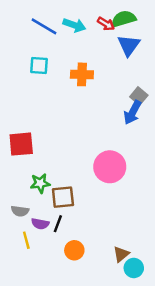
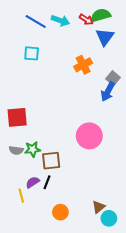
orange cross: (82, 74) -> (83, 65), moved, turned -30
gray semicircle: (20, 211) -> (16, 150), moved
purple semicircle: (40, 224) -> (33, 182), turned 136
orange circle: (74, 250) -> (60, 212), moved

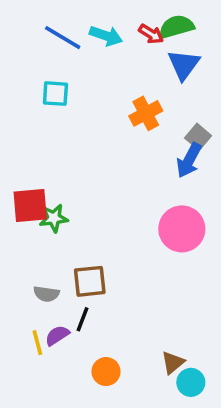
pink circle: (89, 136) -> (182, 229), moved
green star: (33, 149) -> (54, 218), moved
gray semicircle: (16, 150) -> (46, 294), moved
purple semicircle: (33, 182) -> (57, 335), moved

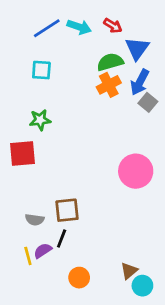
green semicircle: (176, 27) -> (110, 62), moved
blue line: (63, 38) -> (47, 28), turned -64
blue arrow: (189, 160) -> (140, 82), moved
green star: (54, 218) -> (40, 120), moved

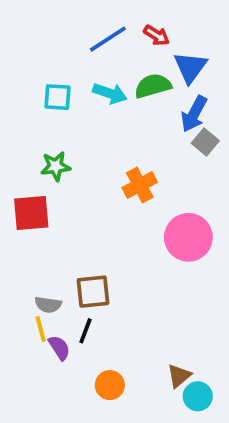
cyan arrow: (79, 27) -> (110, 93), moved
blue line: (47, 28) -> (108, 39), moved
orange cross: (109, 85) -> (140, 185), moved
purple semicircle: (43, 251) -> (59, 348), turned 90
yellow line: (28, 256) -> (41, 329), moved

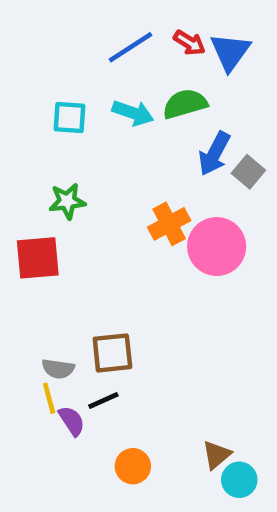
blue triangle: (190, 67) -> (230, 52), moved
blue arrow: (194, 114) -> (214, 154), moved
pink circle: (188, 237) -> (217, 247), moved
black line: (86, 331) -> (103, 401), turned 45

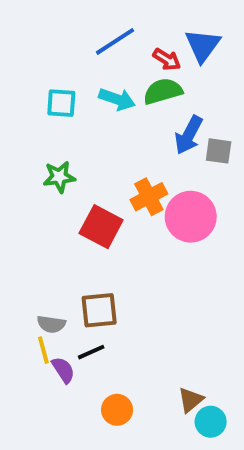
red arrow: (189, 43) -> (167, 59), moved
gray square: (248, 172) -> (219, 151), turned -32
red square: (38, 258) -> (101, 227), moved, turned 33

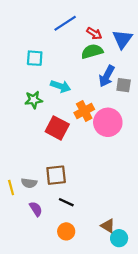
blue triangle: (203, 45) -> (122, 39), moved
cyan arrow: (117, 99) -> (61, 86), moved
yellow line: (43, 350) -> (11, 188), moved
black line: (91, 352) -> (66, 202), moved, turned 49
brown triangle: (191, 400) -> (108, 226), turned -49

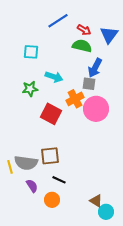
green semicircle: (92, 51) -> (82, 46), turned 30
gray square: (124, 85) -> (89, 84), moved
gray semicircle: (29, 183) -> (26, 163), size x1.6
orange circle: (66, 231) -> (52, 200), moved

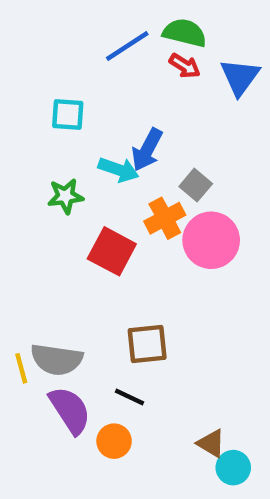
green semicircle: (82, 46) -> (185, 33), moved
blue arrow: (95, 68) -> (147, 150), moved
gray square: (89, 84) -> (196, 185), turned 32
brown square: (50, 156) -> (147, 344), moved
purple semicircle: (32, 186) -> (70, 410), size x1.6

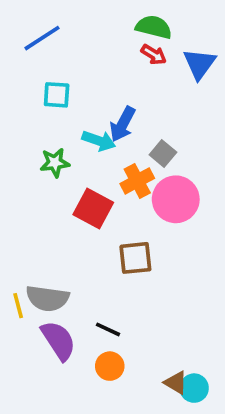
blue line: (127, 46) -> (42, 38), moved
brown square: (147, 344) -> (135, 258), moved
orange circle: (114, 441) -> (110, 366), moved
brown triangle: (211, 443) -> (176, 383), moved

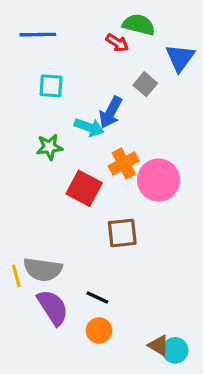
blue line: (42, 38) -> (38, 35), turned 32
red arrow: (154, 55) -> (117, 43), moved
gray square: (163, 154) -> (145, 84), moved

